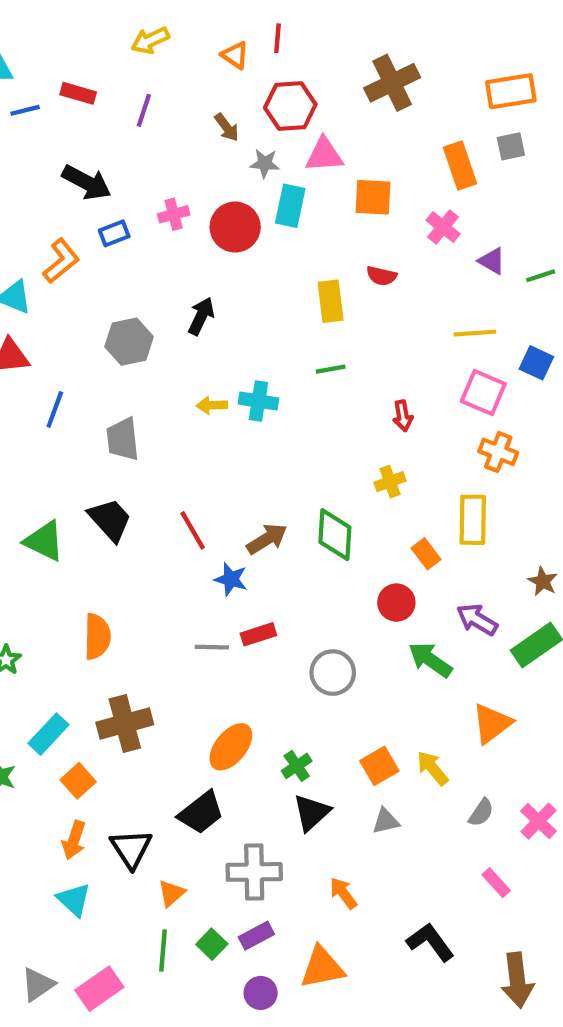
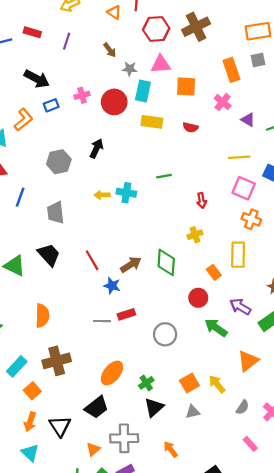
red hexagon: (290, 106) -> (156, 29), moved
yellow rectangle: (331, 301) -> (152, 122), moved, turned -75
orange triangle: (171, 893) -> (93, 449), moved

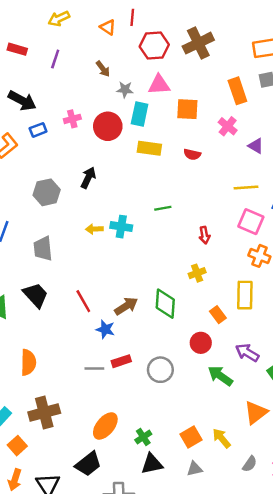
gray circle: (165, 334) -> (160, 370), moved
black triangle: (154, 407) -> (152, 464), turned 30

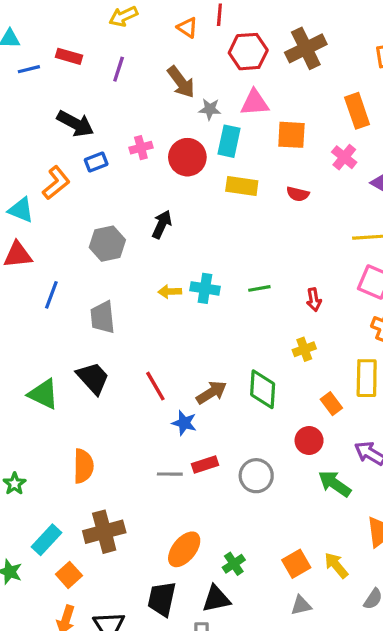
brown arrow: (103, 69) -> (181, 82), size x1.5
green line: (163, 208) -> (259, 288), moved
black trapezoid: (88, 464) -> (162, 599), turned 140
black triangle: (152, 464) -> (216, 599), moved

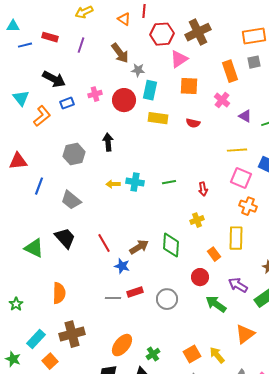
pink triangle: (255, 103) -> (179, 59), moved, turned -30
cyan triangle: (21, 210) -> (21, 98), moved, turned 30
black arrow: (162, 224) -> (108, 142), turned -30
gray trapezoid: (103, 317) -> (71, 200), turned -45

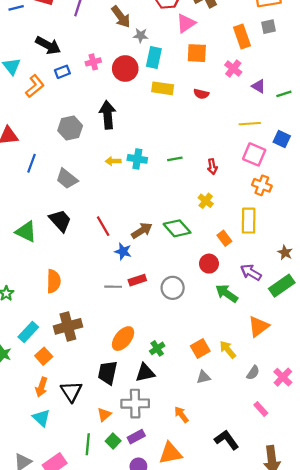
black arrow: (108, 142) -> (108, 115), size x1.4
yellow cross: (197, 220) -> (206, 201), turned -32
green diamond: (171, 245) -> (177, 228), turned -45

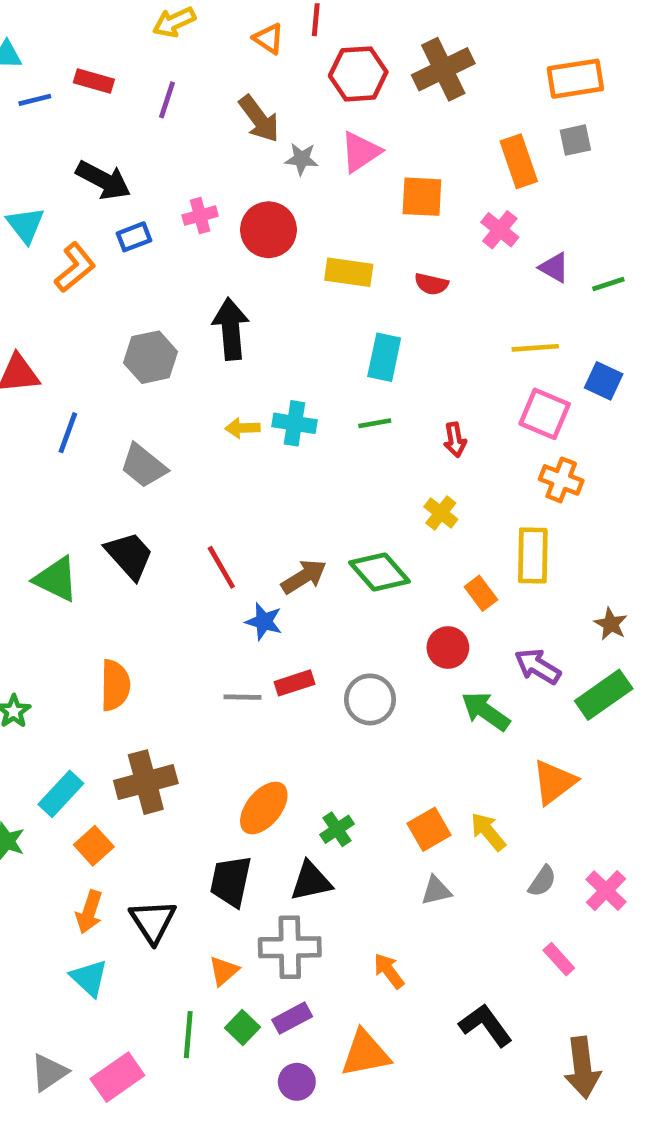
pink triangle: (186, 23) -> (361, 152), moved
cyan rectangle: (154, 57) -> (384, 357), moved

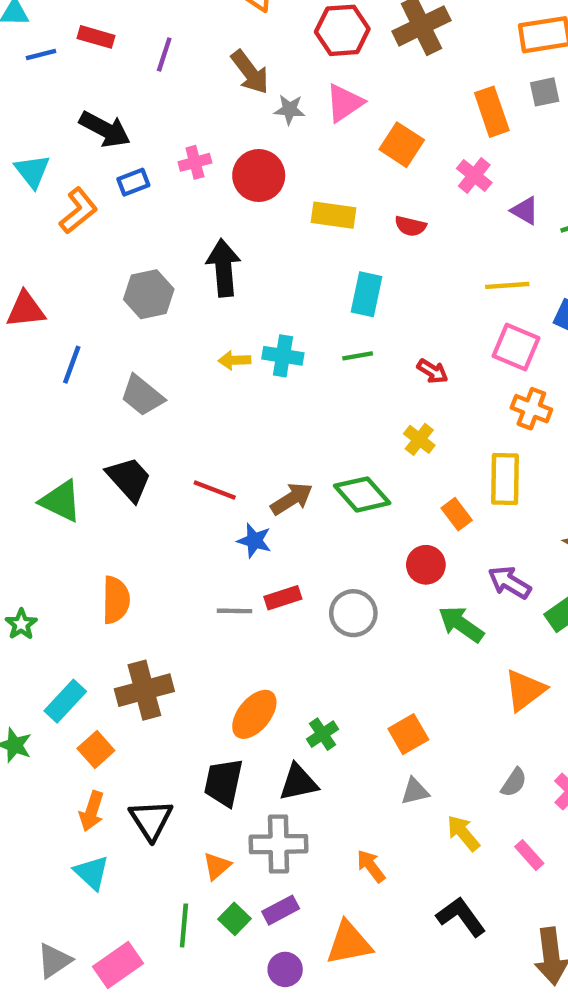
orange square: (422, 197) -> (402, 145), turned 30
red arrow: (455, 440) -> (432, 371), turned -48
red line: (221, 567) -> (215, 490), turned -39
yellow arrow: (488, 832) -> (463, 833), moved

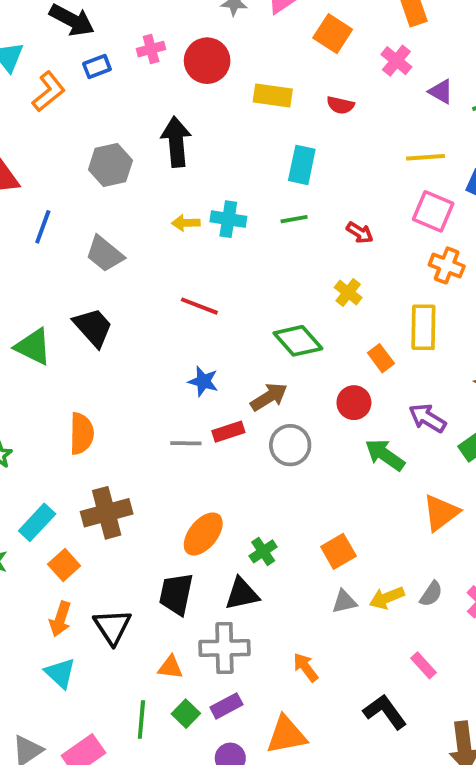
red line: (215, 490) -> (199, 306), moved
brown arrow: (292, 499) -> (269, 397), moved
yellow arrow: (463, 833) -> (387, 598), moved, turned -72
pink rectangle: (529, 855) -> (423, 665), moved
orange triangle: (217, 866) -> (170, 667), turned 48

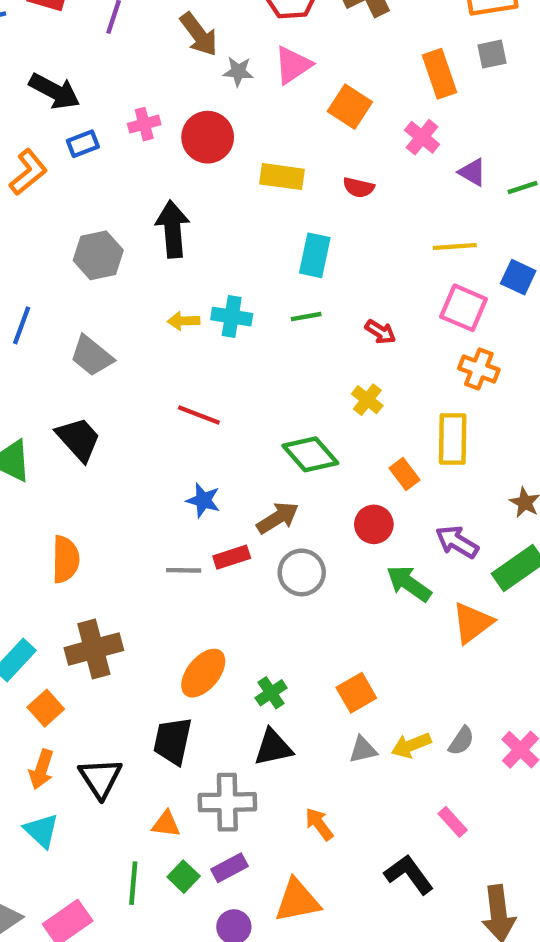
orange triangle: (441, 513) -> (472, 623), moved
black triangle: (242, 594) -> (273, 747), moved

